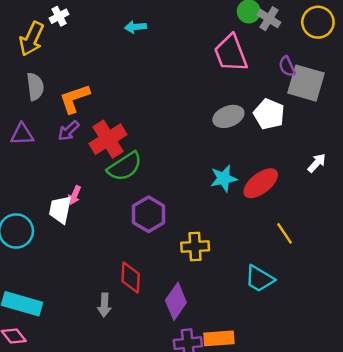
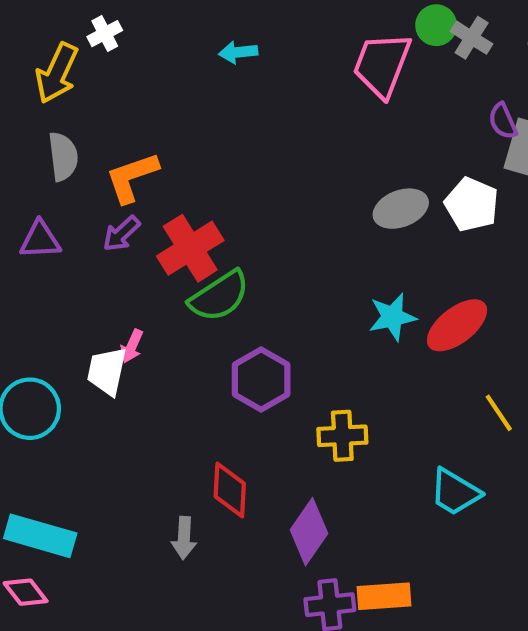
pink trapezoid: (231, 53) -> (382, 65), moved, turned 42

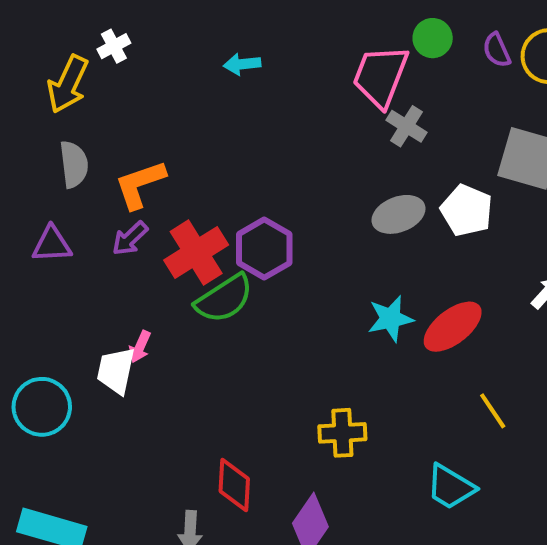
gray cross: (472, 38) -> (407, 126), moved
purple semicircle: (503, 121) -> (497, 50), moved
purple hexagon: (261, 380) -> (264, 248), moved

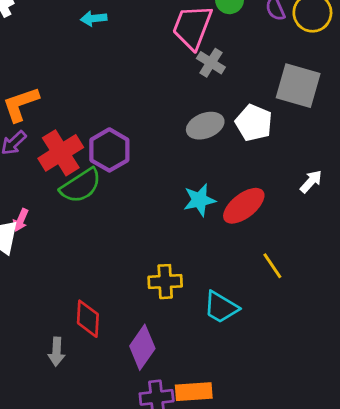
cyan trapezoid: (451, 487) -> (221, 307), moved

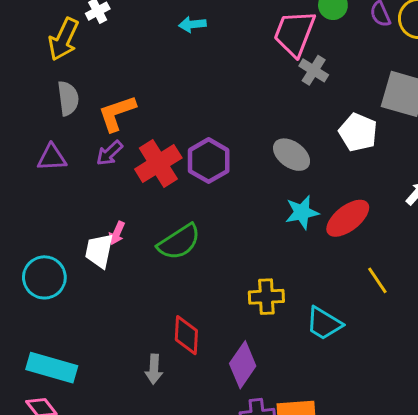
gray ellipse: (205, 126) -> (292, 155), moved, turned 57
green semicircle: (81, 186) -> (179, 242), moved

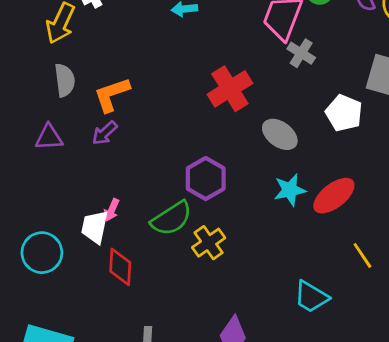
purple hexagon: (209, 161) -> (206, 179), moved
red cross: (158, 163) -> (230, 89), moved
yellow cross: (266, 297) -> (209, 243), moved, turned -32
red diamond: (186, 335) -> (120, 267), moved

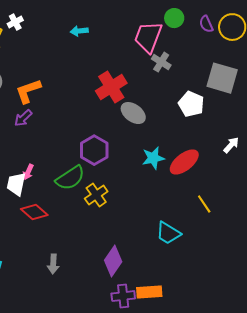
gray ellipse: (280, 134) -> (133, 113), moved
red diamond: (120, 267) -> (34, 212), turned -52

